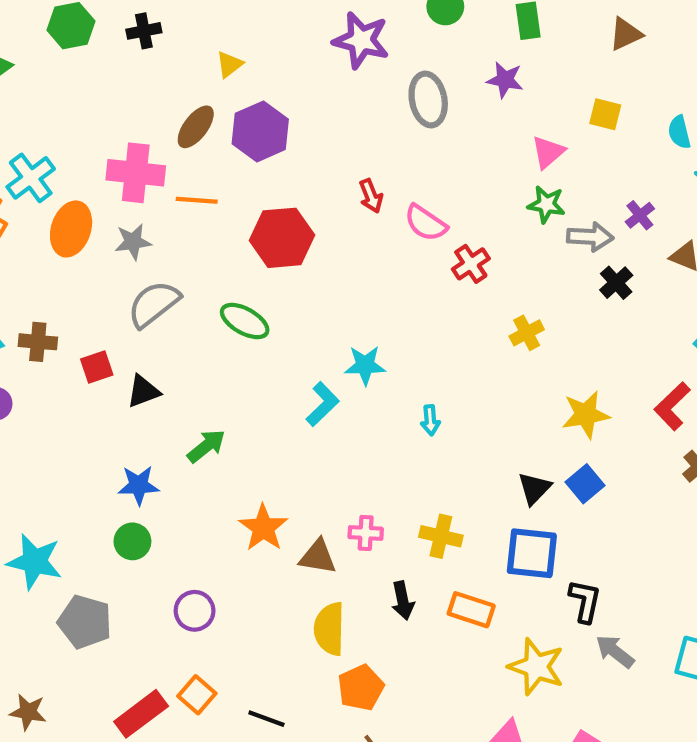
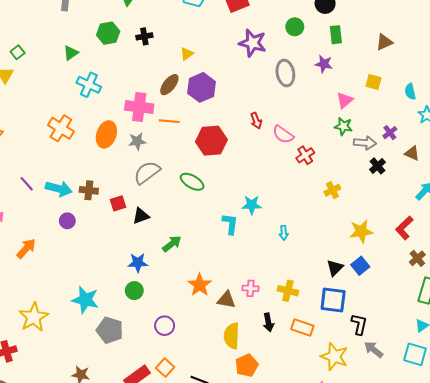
cyan cross: (31, 178) -> (89, 85), moved, turned -30
cyan L-shape: (322, 404) -> (230, 224), turned -40

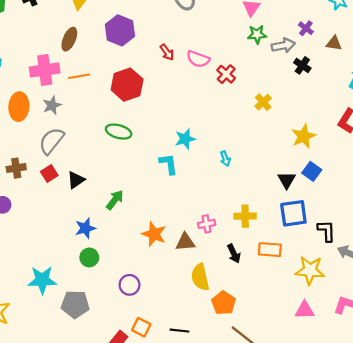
purple hexagon: (202, 87) -> (120, 30), moved
gray semicircle: (147, 173) -> (51, 141), moved

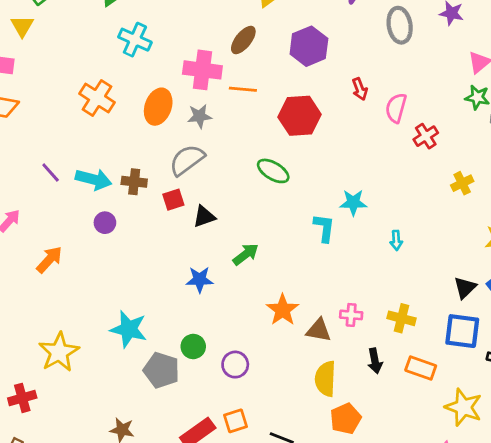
pink semicircle: (198, 59) -> (396, 108), turned 70
green circle: (89, 257) -> (193, 346), moved
orange square: (141, 327) -> (235, 421), turned 30

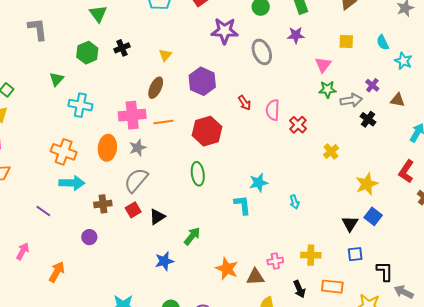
green ellipse: (273, 171) -> (198, 174), turned 65
cyan arrow: (94, 179) -> (72, 183), moved
blue square: (462, 331) -> (355, 254), size x0.6

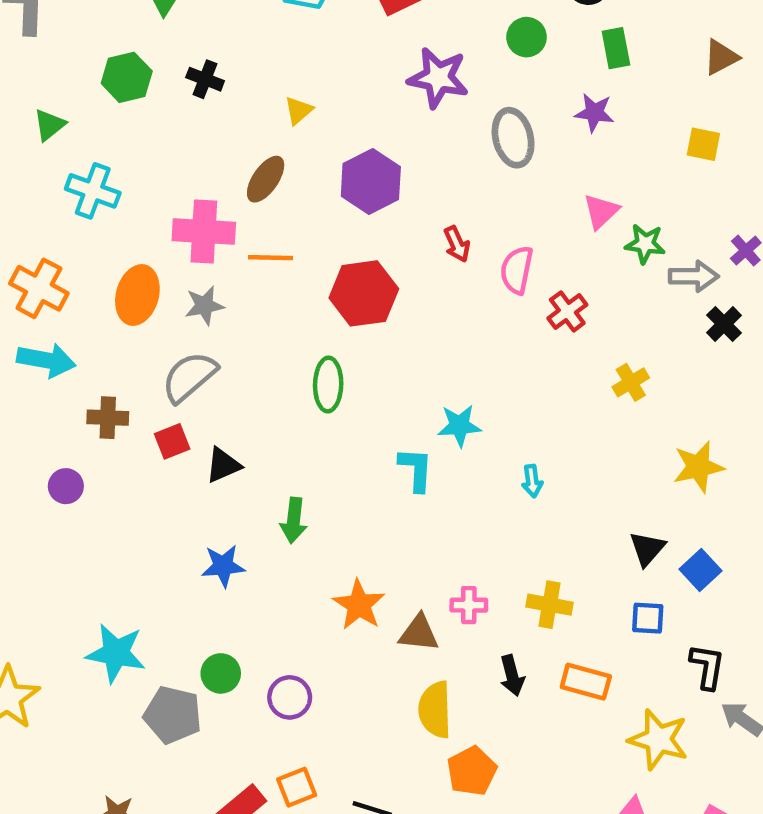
black cross: (122, 48) -> (205, 79), turned 35
pink triangle: (323, 65) -> (601, 211), moved
blue square: (373, 216) -> (700, 570), moved
green arrow: (192, 236) -> (294, 520), turned 138

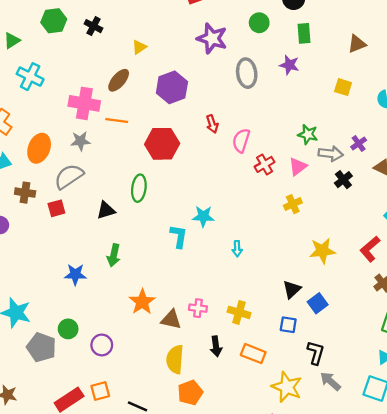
pink triangle: (601, 211) -> (298, 167), moved
orange ellipse: (137, 295) -> (39, 148), moved
black triangle: (223, 465) -> (106, 210), moved

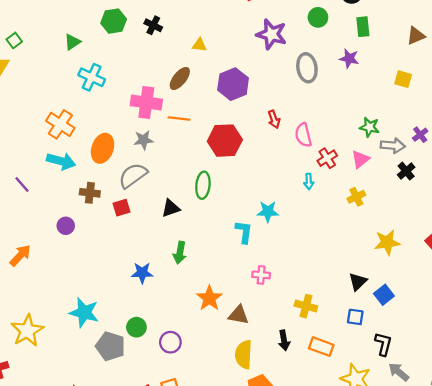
yellow triangle: (139, 47) -> (199, 45), turned 42
pink semicircle: (241, 141) -> (303, 135), turned -30
cyan arrow: (237, 249) -> (309, 181), moved
pink cross: (198, 308) -> (261, 275), moved

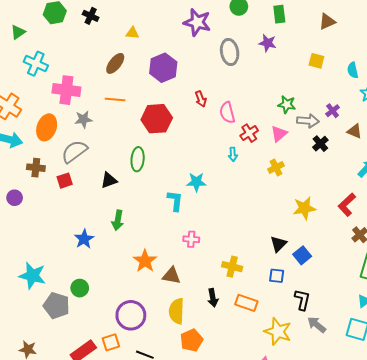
pink cross: (146, 102) -> (66, 90), moved
blue star: (142, 273) -> (84, 239), turned -30
purple circle: (170, 342) -> (131, 315), moved, size x1.5

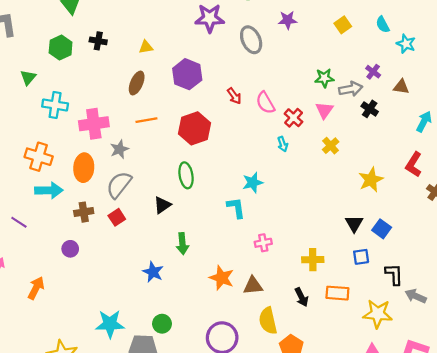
yellow square: (316, 61) -> (343, 25), turned -35

